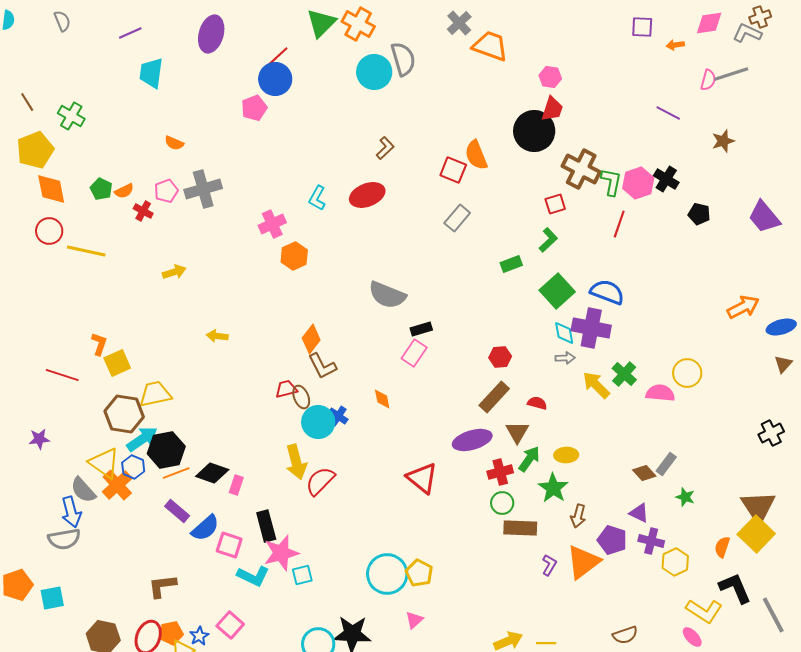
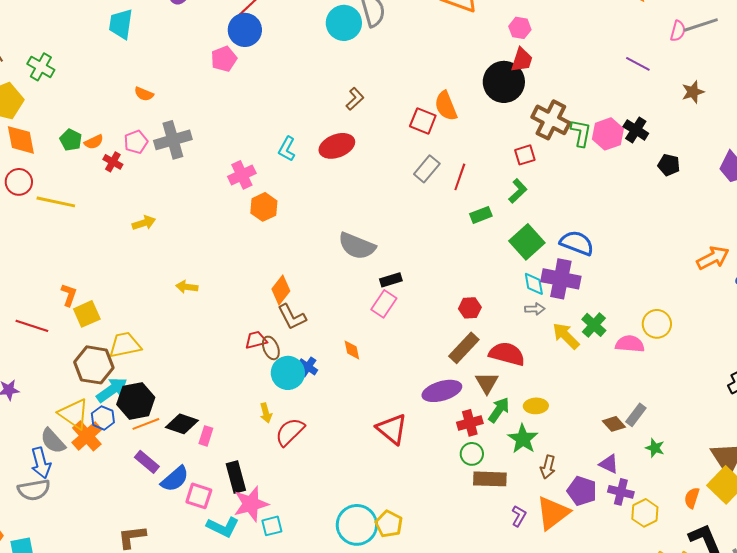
red line: (619, 224) -> (460, 177), moved
red semicircle: (537, 403) -> (507, 354), size x1.8
yellow arrow: (296, 462) -> (266, 413), size x0.6

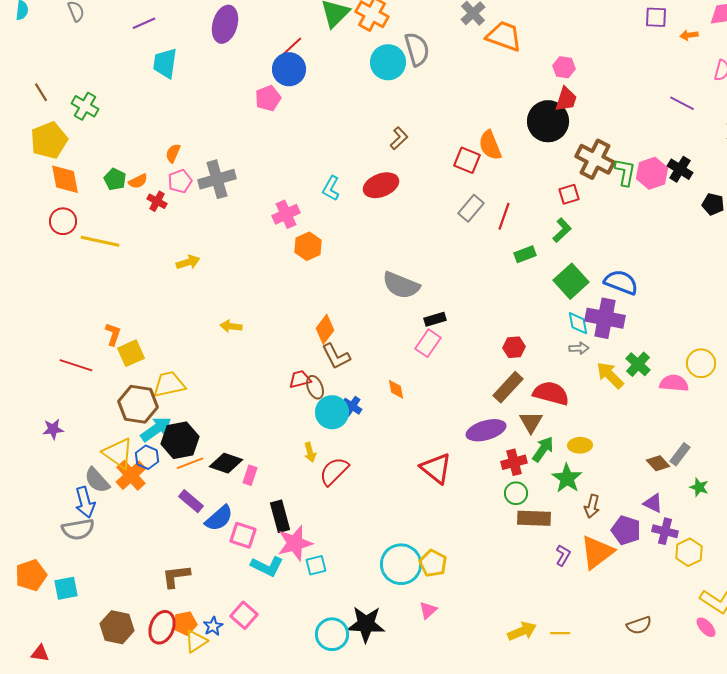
orange semicircle: (144, 94) -> (173, 153), moved, turned 90

